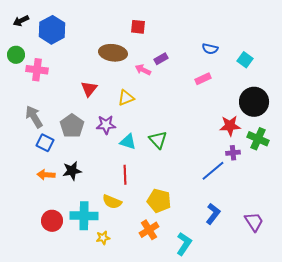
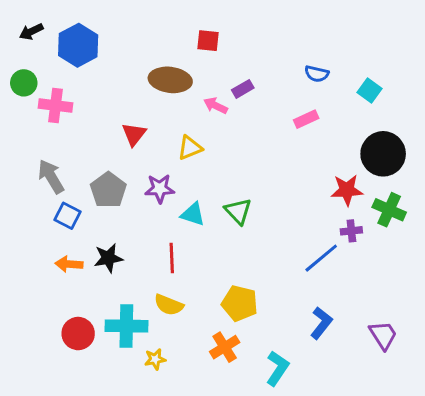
red line: (125, 175) -> (172, 258), moved

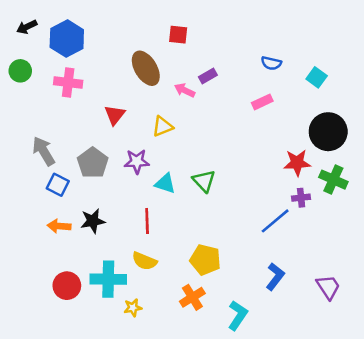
brown ellipse: (170, 80) -> (146, 68), turned 52
pink cross: (55, 106) -> (68, 83), moved

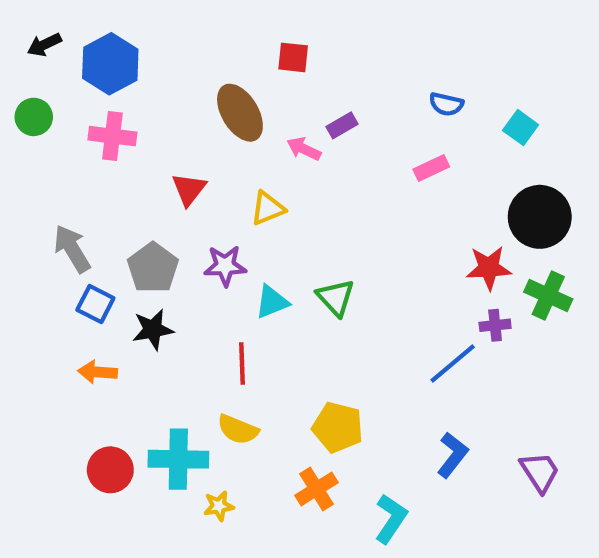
cyan triangle: (165, 183) -> (272, 302), turned -40
black star: (93, 221) -> (153, 330), moved

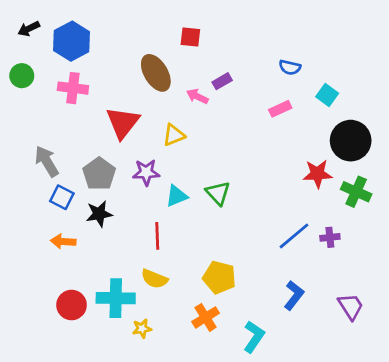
cyan square: (521, 128) -> (327, 95), moved
red triangle: (189, 189) -> (123, 123), size x1.5
purple cross: (495, 325) -> (330, 237), moved

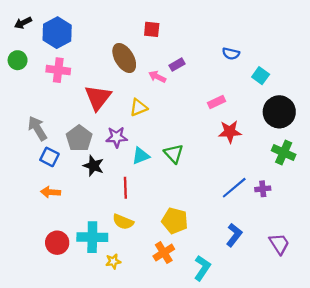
pink rectangle: (280, 109) -> (217, 102), moved
red star: (317, 174) -> (230, 132), moved
black star: (99, 214) -> (93, 166), moved, turned 30

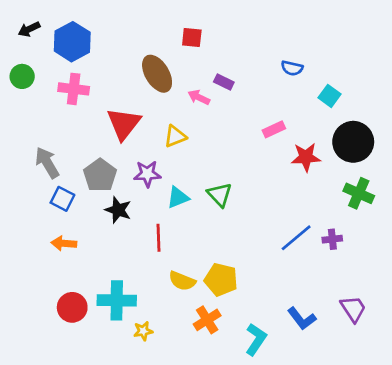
purple rectangle: (177, 65) -> (224, 82), turned 56
red star: (230, 132) -> (306, 157), moved
yellow semicircle: (123, 222) -> (182, 281), moved
blue L-shape: (234, 235) -> (302, 318), moved, turned 105

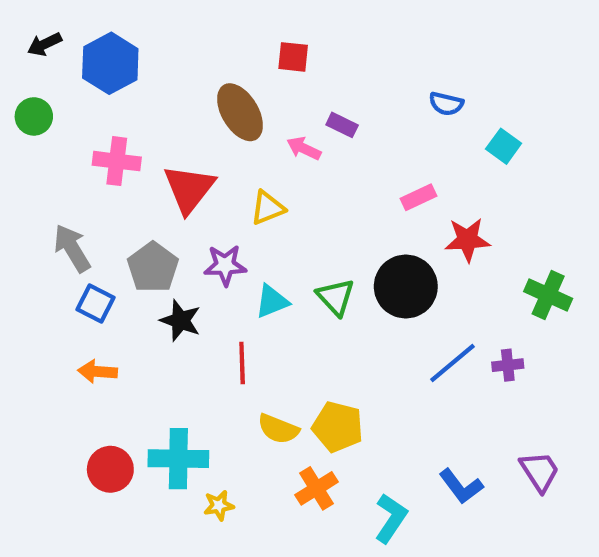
pink cross: (74, 89) -> (117, 161), moved
black circle: (353, 142) -> (406, 286), moved

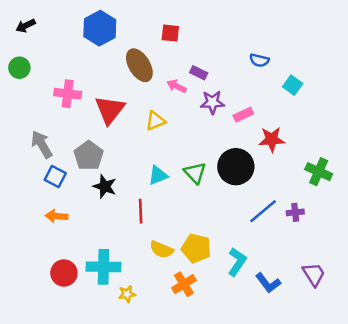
blue hexagon: (110, 63) -> (100, 28), moved
purple star: (225, 265) -> (212, 102), moved
cyan L-shape: (391, 518) -> (237, 262), moved

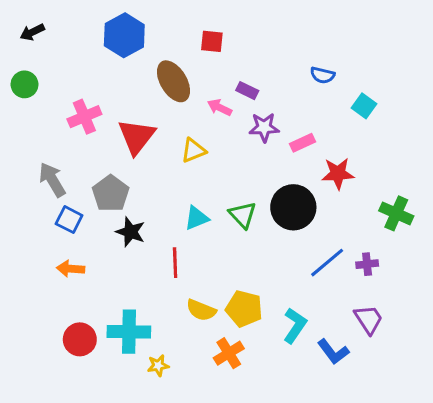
pink cross: (68, 94) -> (84, 117), turned -30
purple trapezoid: (314, 274) -> (369, 319), moved

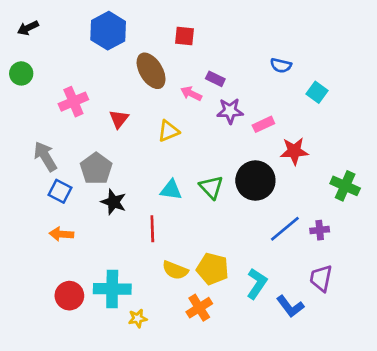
red triangle: (137, 137) -> (119, 119), size x0.6
cyan triangle: (197, 218) -> (171, 190), turned 30
purple trapezoid: (369, 319) -> (321, 278), turned -136

